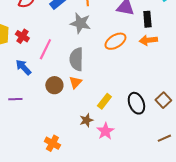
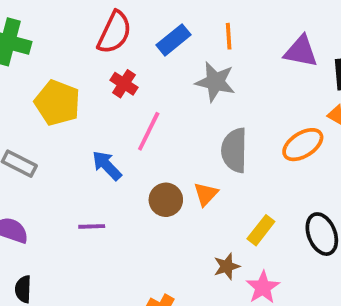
red cross: (22, 36) -> (124, 84), moved
orange ellipse: (115, 41) -> (303, 145), moved
gray semicircle: (76, 59) -> (234, 150), moved

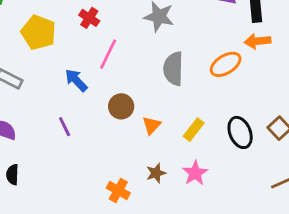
orange triangle: (206, 194) -> (152, 125), moved
purple line: (92, 226) -> (65, 127), turned 66
brown star: (227, 266) -> (156, 173), moved

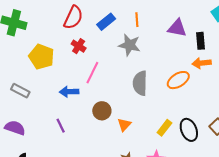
blue arrow: (76, 80) -> (69, 92), turned -48
yellow rectangle: (194, 130) -> (164, 128), moved

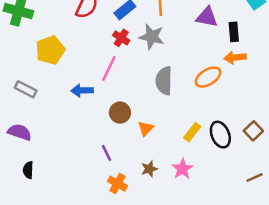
red cross: (79, 46) -> (121, 38), moved
yellow pentagon: (41, 57) -> (50, 50), turned 30
purple line: (61, 126) -> (106, 153), moved

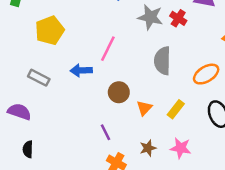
red cross: (121, 38) -> (178, 18), moved
orange ellipse: (208, 77) -> (206, 74), moved
gray rectangle: (26, 89) -> (39, 78), moved
yellow rectangle: (192, 132) -> (176, 109), moved
pink star: (182, 169) -> (181, 148), turned -30

